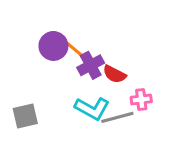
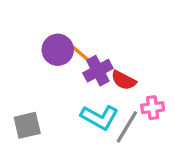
gray line: (117, 117) -> (127, 127), turned -44

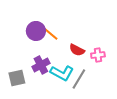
purple cross: (98, 71) -> (41, 65), moved
pink cross: (153, 108) -> (98, 55), moved

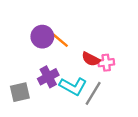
pink cross: (98, 55) -> (106, 63), moved

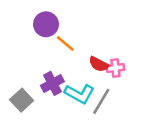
purple circle: (42, 37) -> (46, 24), moved
gray square: (20, 92) -> (22, 100), turned -30

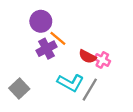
pink cross: (115, 68) -> (102, 60), turned 35
purple cross: (52, 83) -> (47, 49), moved

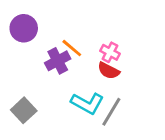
purple circle: (41, 21) -> (24, 28), moved
pink cross: (102, 60) -> (110, 52), moved

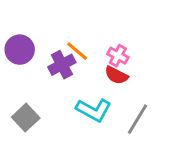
purple circle: (24, 28) -> (20, 50), moved
gray line: (111, 112) -> (138, 119), moved

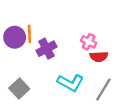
orange line: (77, 51) -> (29, 34), moved, turned 48
red semicircle: (116, 75) -> (99, 57), moved, turned -30

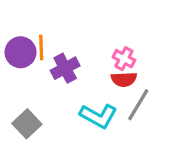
red semicircle: (99, 57) -> (124, 79), moved
gray line: (103, 90) -> (138, 105), moved

